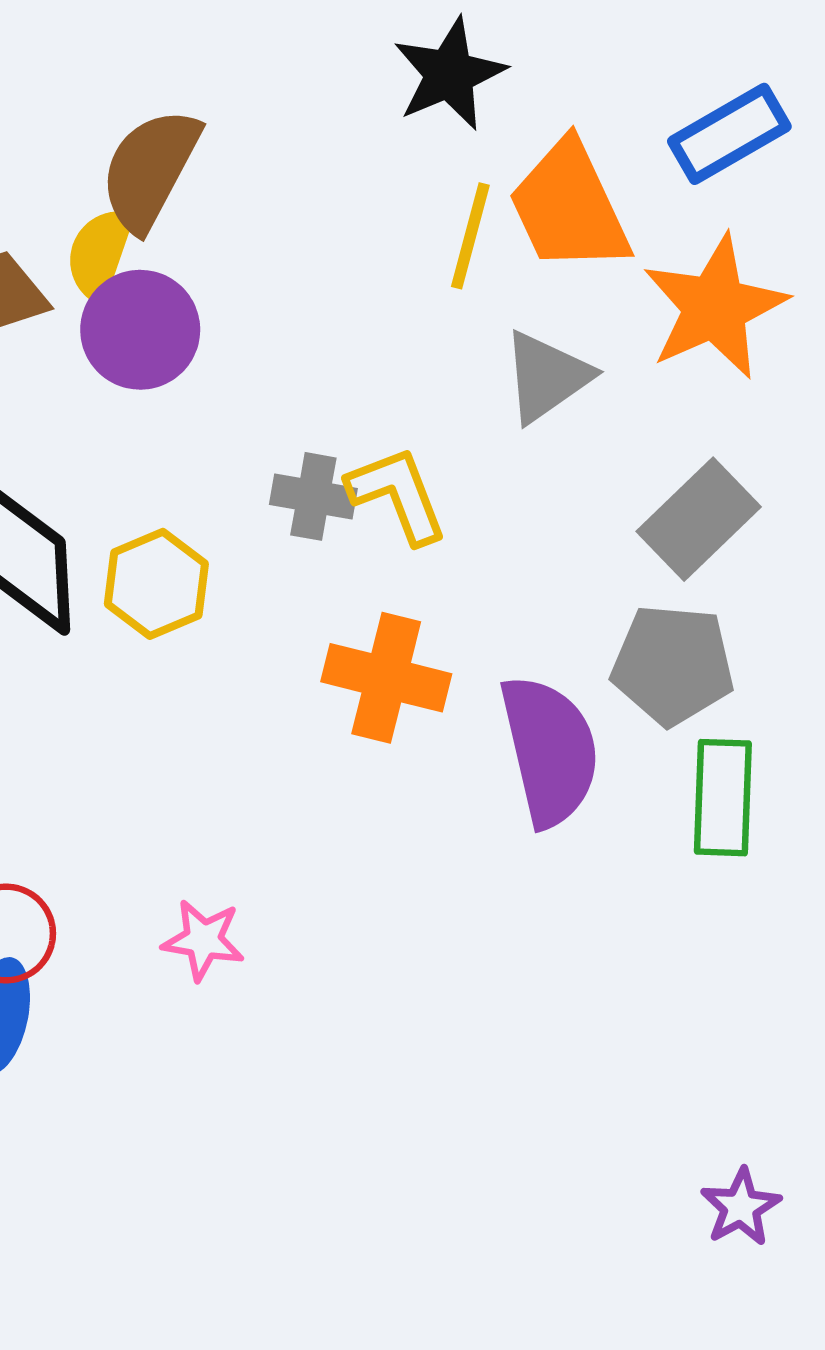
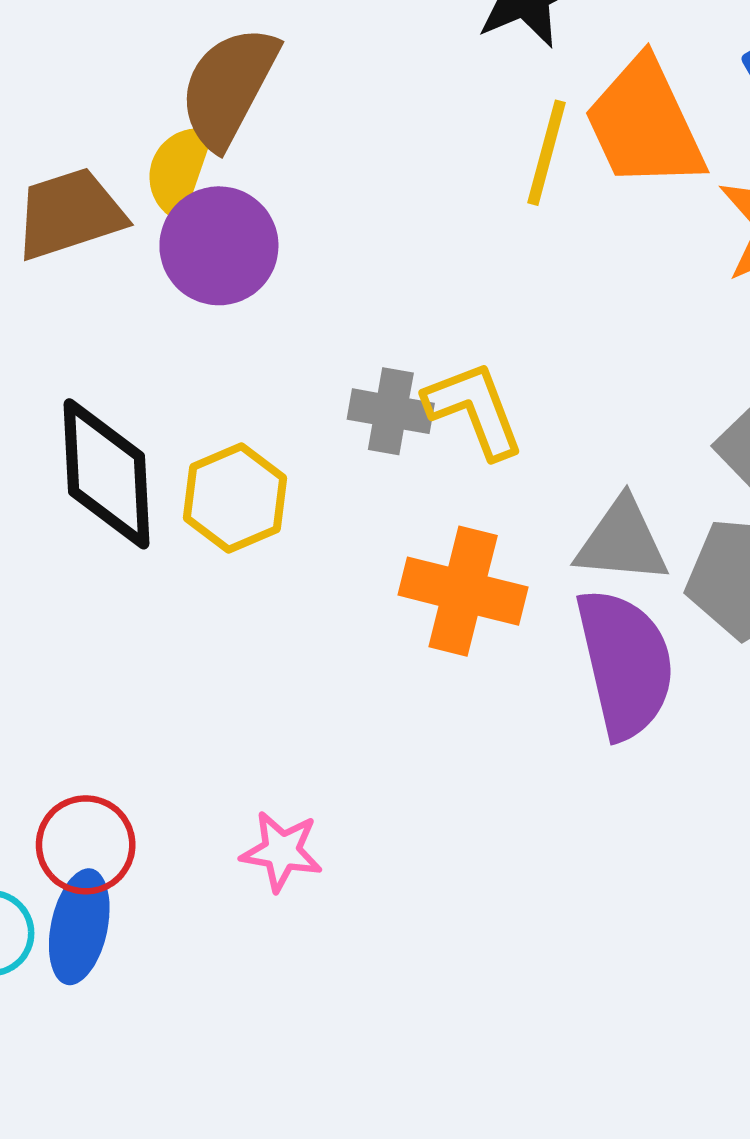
gray triangle: (546, 377) -> (622, 541), moved, turned 40

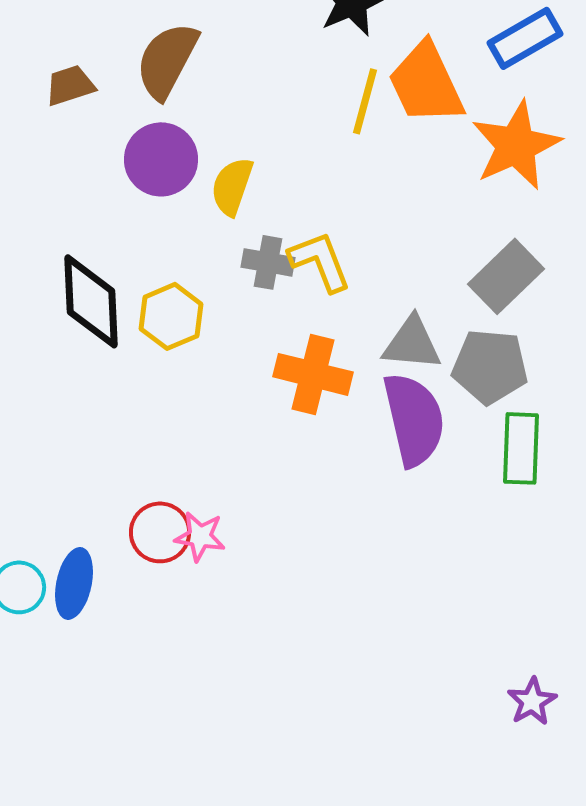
yellow semicircle: (179, 170) -> (232, 186), moved
brown trapezoid: (70, 214) -> (70, 85), moved, size x0.7
red circle: (86, 845) -> (160, 532), moved

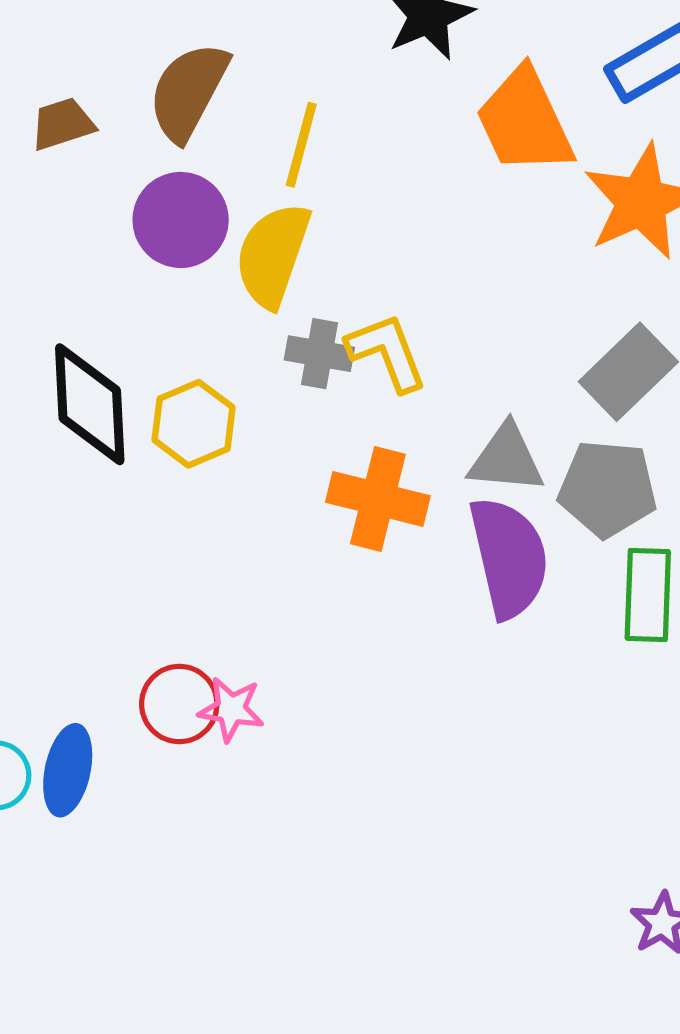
yellow line: (365, 101) -> (301, 145), moved
yellow semicircle: (232, 186) -> (273, 255), size x1.4

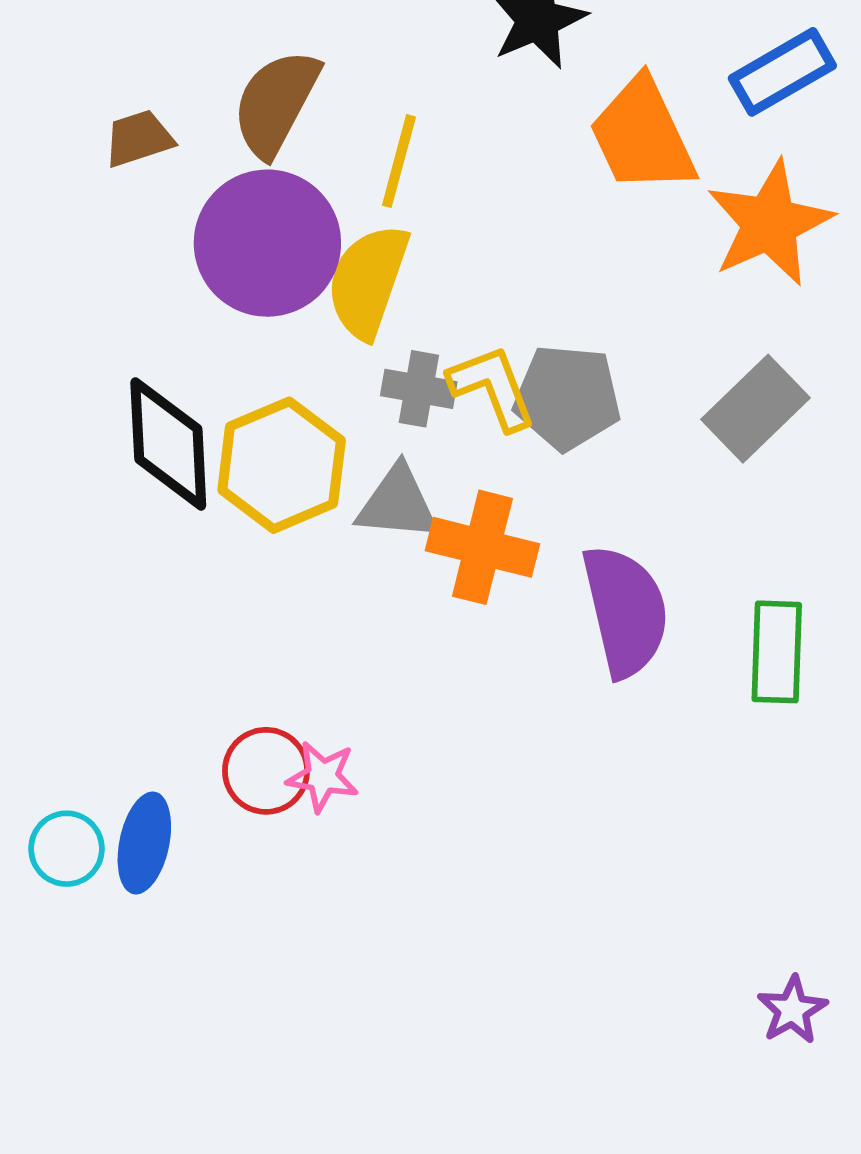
purple circle: (181, 220) -> (267, 243), size x1.4
yellow hexagon: (194, 424) -> (282, 465), size x1.4
gray triangle: (506, 459) -> (398, 503), moved
gray pentagon: (608, 489) -> (567, 397), moved

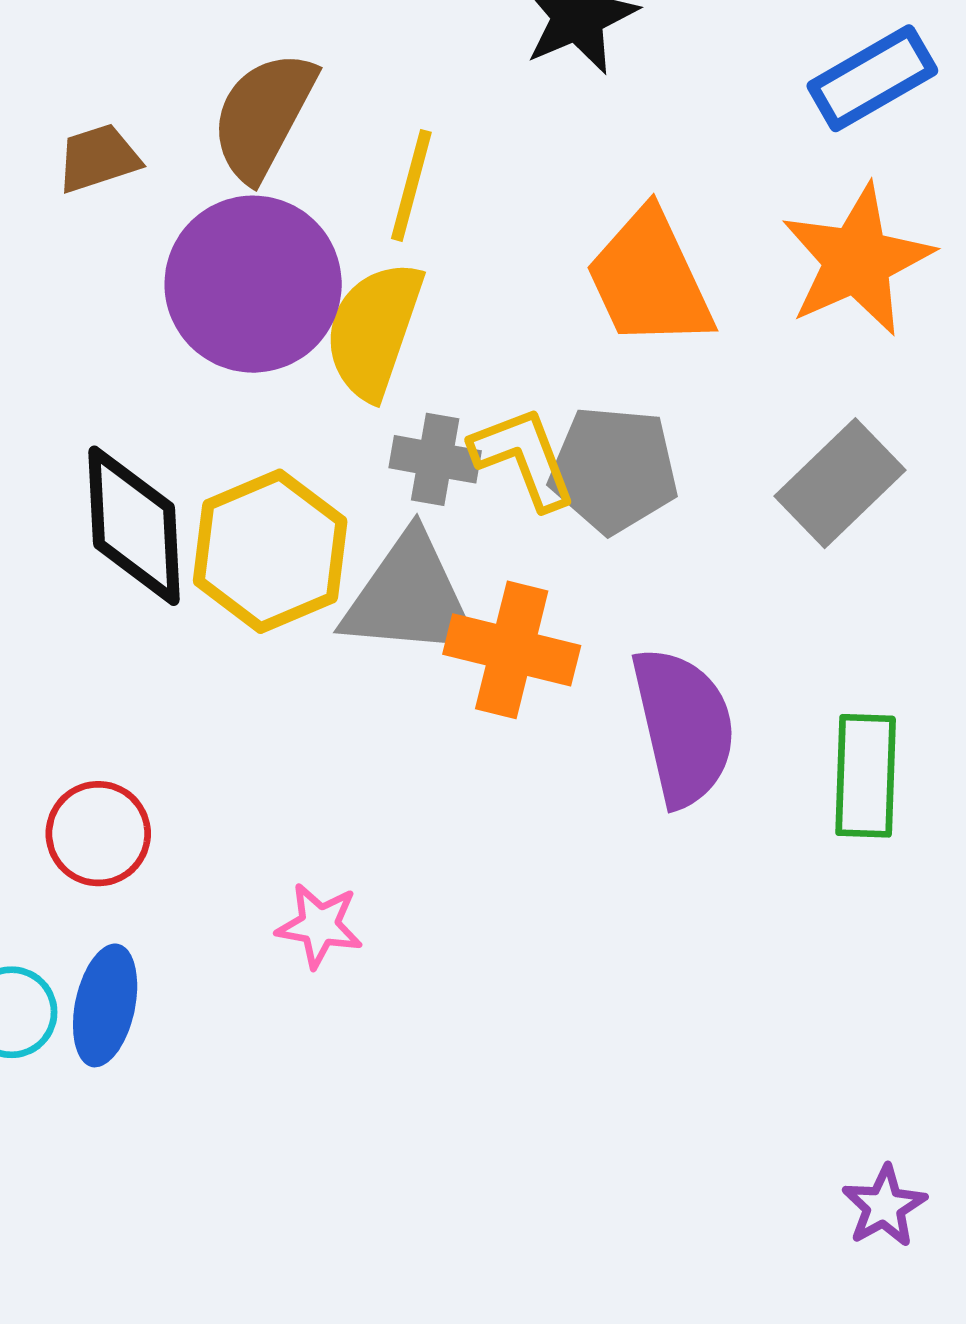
orange trapezoid: (642, 136) -> (649, 279), moved
gray triangle: (398, 503) -> (410, 597), size x1.4
red circle: (266, 771) -> (98, 834), moved

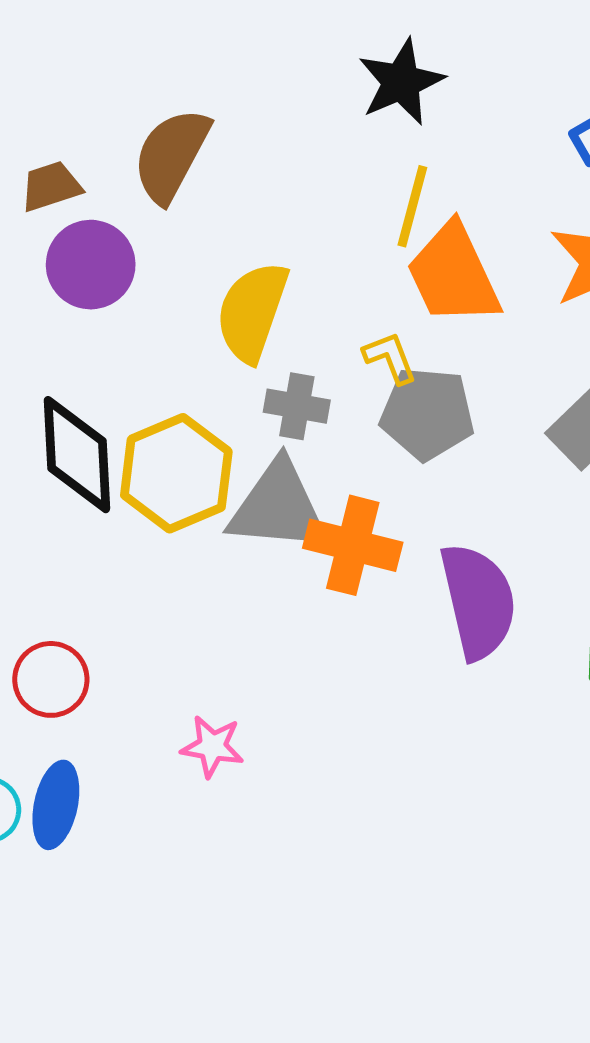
yellow line: (411, 185) -> (412, 206), moved
purple circle: (253, 284) -> (91, 265), moved, size x0.7
yellow L-shape: (524, 458) -> (390, 358), moved, size x0.7

